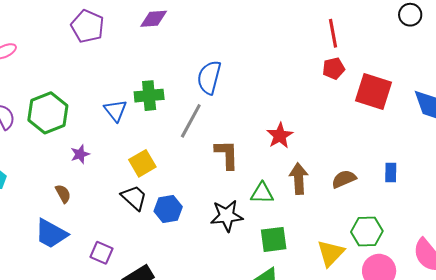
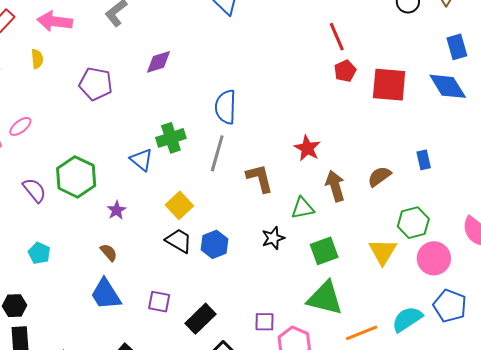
black star: (227, 216) -> (273, 238), size x0.7
blue trapezoid: (51, 234) -> (106, 294), turned 42

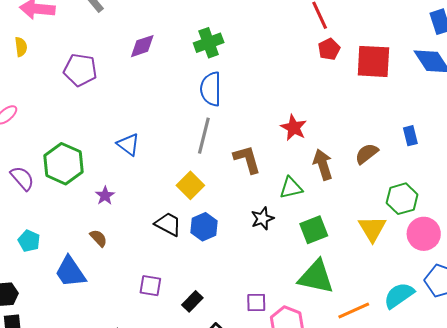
green cross: (171, 138) -> (209, 43), moved
yellow square: (179, 205) -> (190, 185), moved
blue trapezoid: (106, 294) -> (70, 272), moved
black rectangle: (201, 319) -> (192, 301), size x0.7

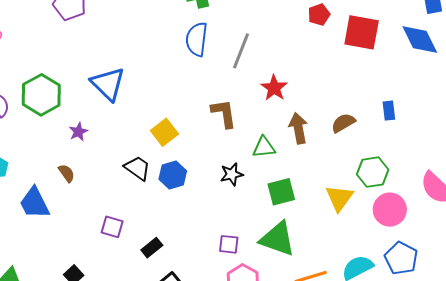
gray line: (204, 136) -> (241, 51), moved
blue triangle: (128, 144) -> (108, 84), size x1.5
purple square: (256, 302) -> (229, 244), moved

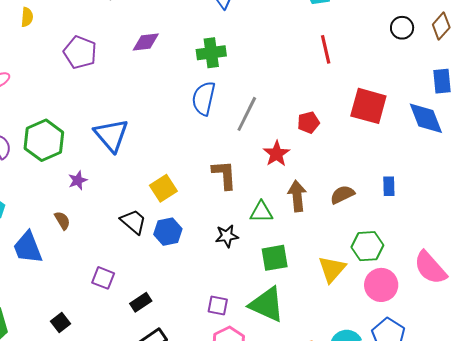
red pentagon: (319, 15) -> (308, 123), moved

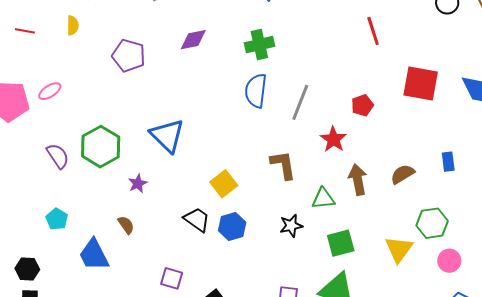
pink circle: (381, 285) -> (449, 261), size x0.7

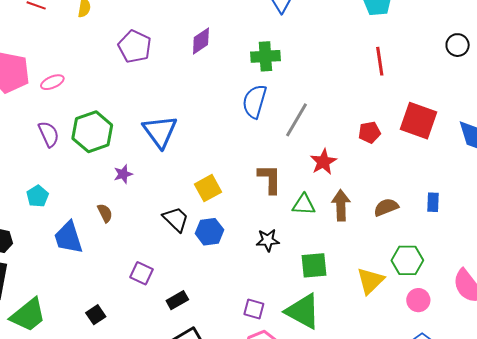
purple diamond: (193, 40) -> (201, 41), turned -32
pink ellipse: (50, 91) -> (52, 82), moved
red pentagon: (362, 105) -> (370, 132), moved
green triangle: (323, 199) -> (304, 205), moved

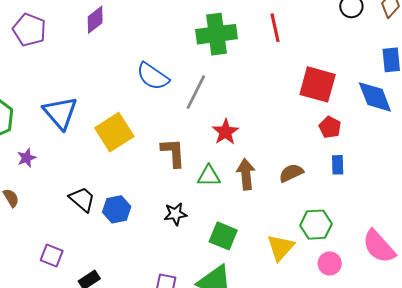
green cross: (265, 56) -> (216, 34), moved, size x1.4
blue semicircle: (255, 101) -> (153, 76), turned -68
red pentagon: (370, 132) -> (330, 127), moved, turned -30
yellow square: (208, 188) -> (114, 132), moved, size x1.4
green square: (314, 265) -> (223, 236), turned 32

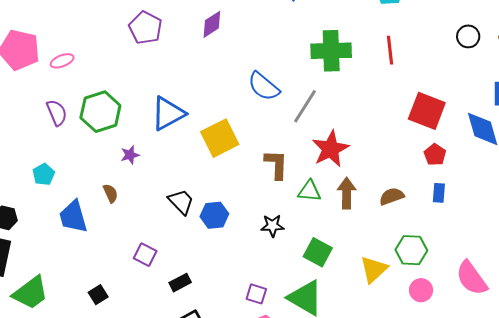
blue triangle: (60, 113) -> (168, 113), turned 36
red star: (226, 132) -> (330, 149), size x1.4

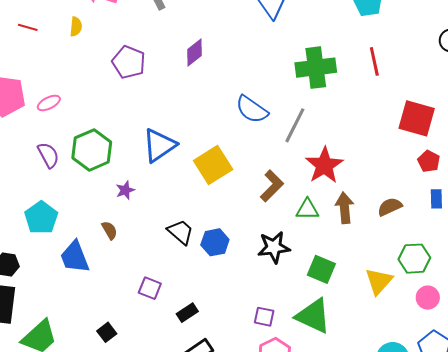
brown L-shape: (276, 164) -> (272, 186), turned 48
cyan pentagon: (44, 174) -> (41, 218), size x1.5
black star: (272, 226) -> (274, 247), size x1.4

